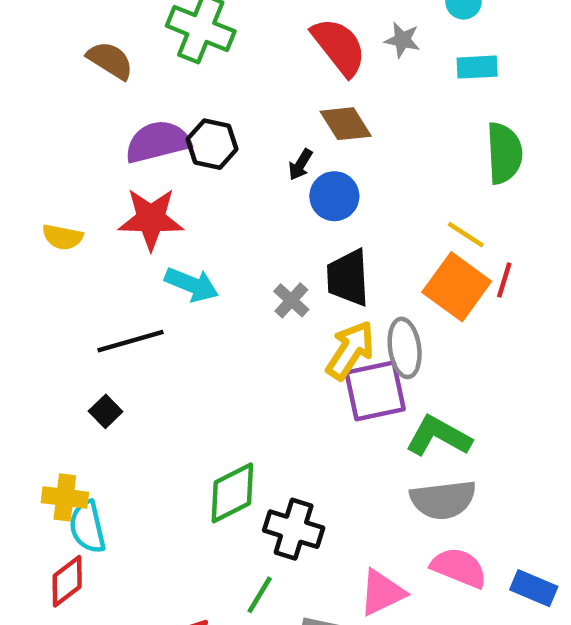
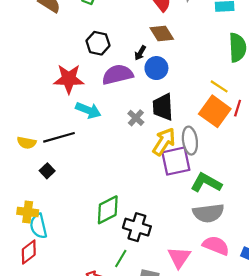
purple semicircle: (158, 142) -> (117, 75), moved
yellow semicircle: (63, 237) -> (27, 143), moved
pink triangle: (382, 593) -> (179, 257), turned -30

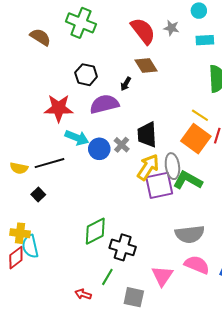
blue circle: (156, 68) -> (99, 149), moved
green L-shape: (206, 183) -> (188, 180), moved
red diamond: (29, 252) -> (16, 258), moved

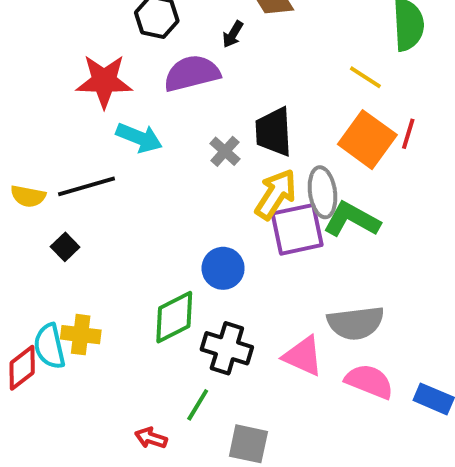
yellow line: (200, 115) -> (365, 77), moved
blue circle: (99, 149) -> (223, 268), moved
yellow cross: (20, 233) -> (81, 335), moved
pink triangle: (162, 276) -> (303, 356), moved, turned -40

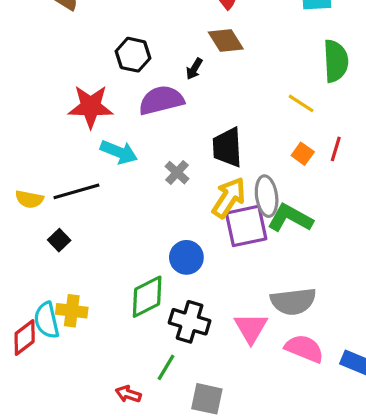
orange square: (367, 140) -> (303, 154), size x0.5
gray cross: (225, 151) -> (177, 173), moved
pink triangle: (303, 356) -> (251, 328), turned 36

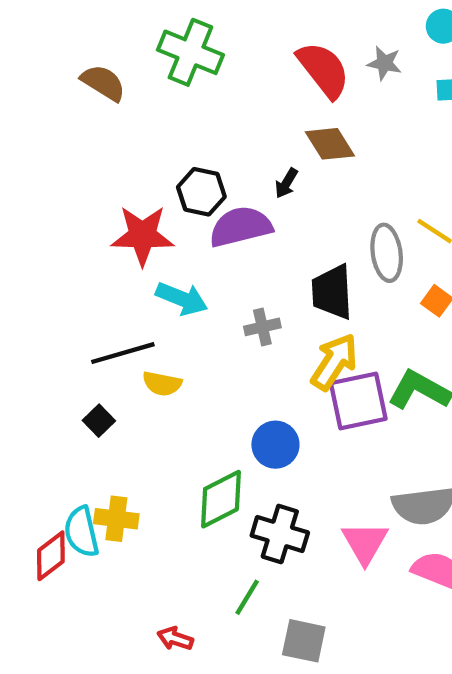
black hexagon: (133, 55) -> (201, 192), moved
gray cross: (177, 173) -> (262, 327), turned 35
gray ellipse: (267, 196) -> (387, 253), moved
yellow semicircle: (29, 199) -> (162, 384), moved
red arrow: (128, 394) -> (175, 639), moved

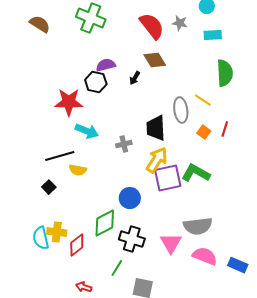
brown semicircle: (103, 83) -> (40, 24), moved
purple semicircle: (241, 227) -> (106, 65), moved, size x0.7
red diamond: (51, 556) -> (77, 245), moved

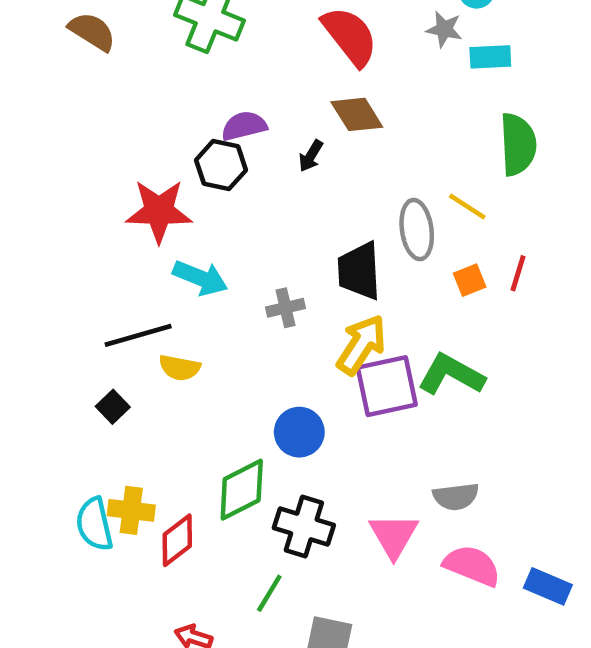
gray star: (180, 23) -> (444, 29), moved
orange square: (204, 132) -> (470, 280), turned 32
gray semicircle: (198, 226) -> (456, 497), size x0.7

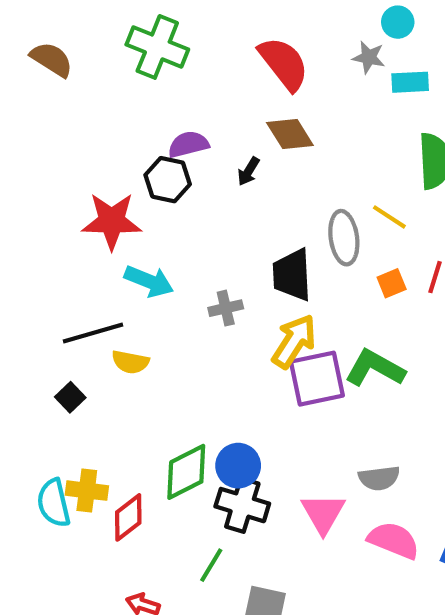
blue circle: (299, 432) -> (238, 466), moved

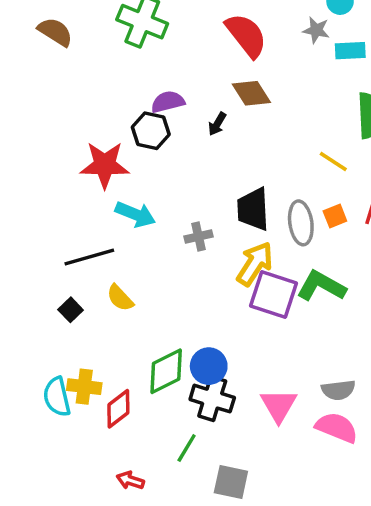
gray ellipse: (344, 238) -> (301, 223), moved
yellow semicircle: (130, 362) -> (120, 298), moved, turned 36
purple square: (317, 379) -> (274, 294), turned 30
gray semicircle: (379, 478) -> (338, 390), moved

